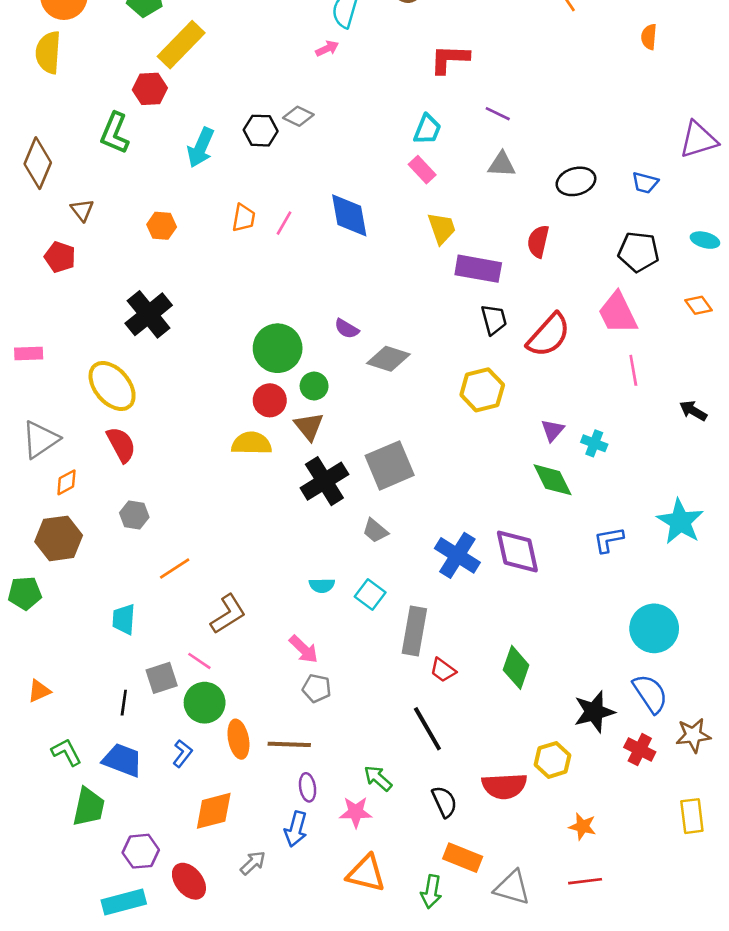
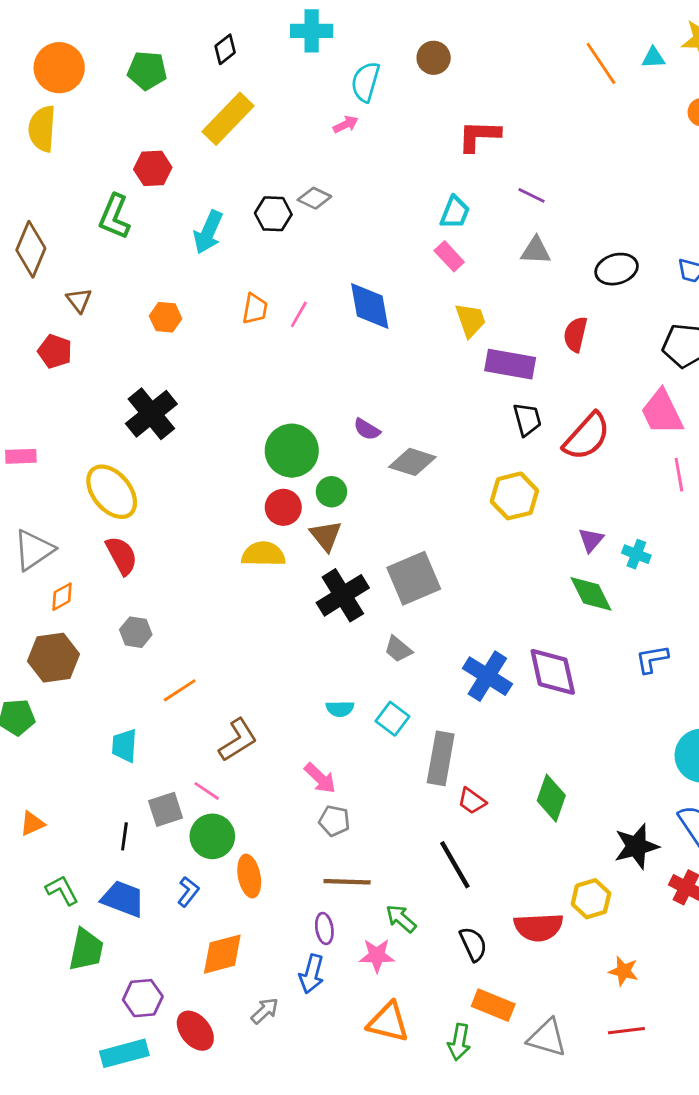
yellow rectangle: (181, 45) -> (228, 119), moved
brown line: (289, 744) -> (347, 882), moved

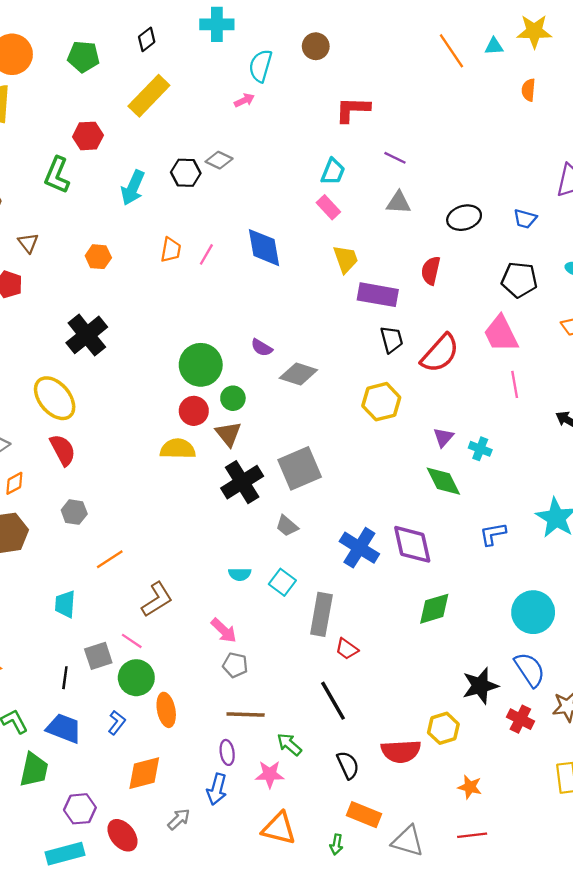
green diamond: (551, 798) -> (434, 609), moved, turned 54
green arrow: (459, 1042) -> (336, 844), size x0.7

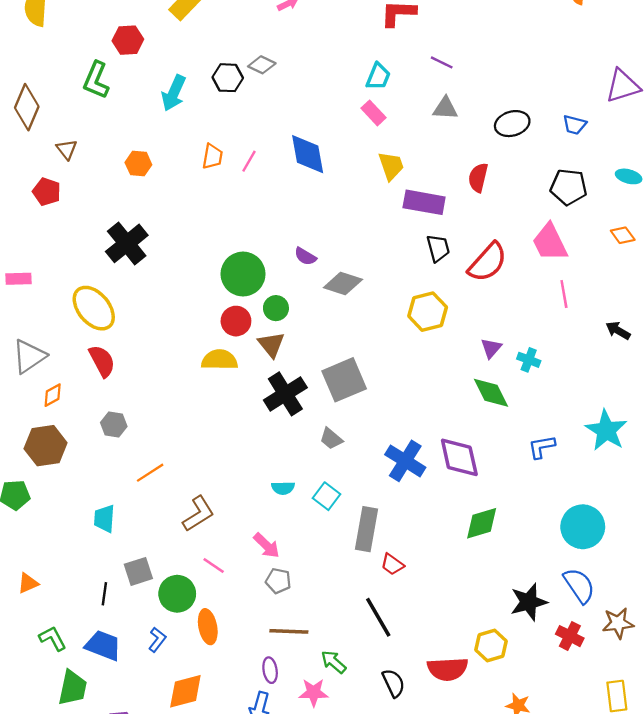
pink line: (132, 641) -> (214, 566), moved

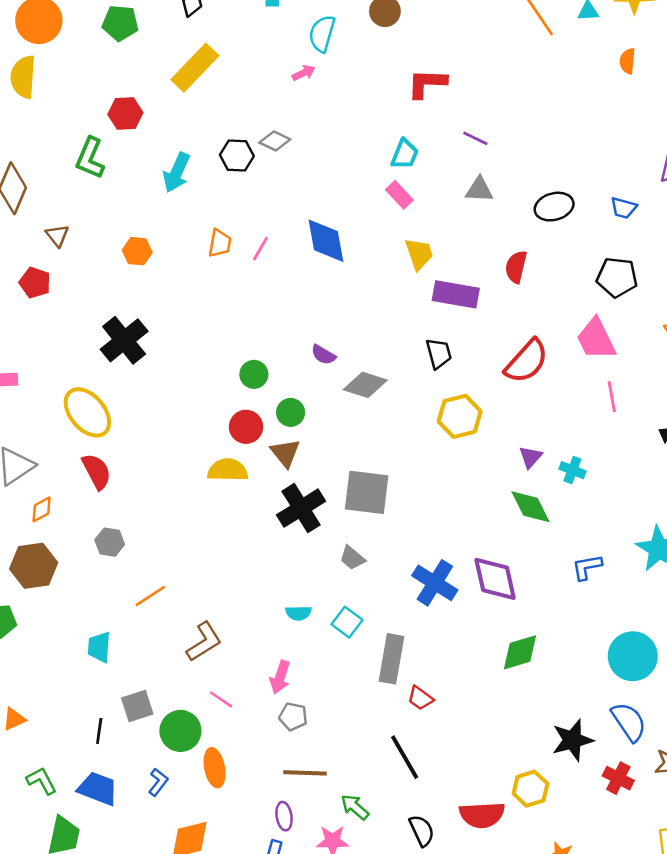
black trapezoid: (438, 248) -> (439, 353), moved
green circle: (243, 274) -> (254, 374), size x0.6
gray square: (344, 380) -> (367, 492), turned 30
pink arrow: (267, 546) -> (280, 677), turned 64

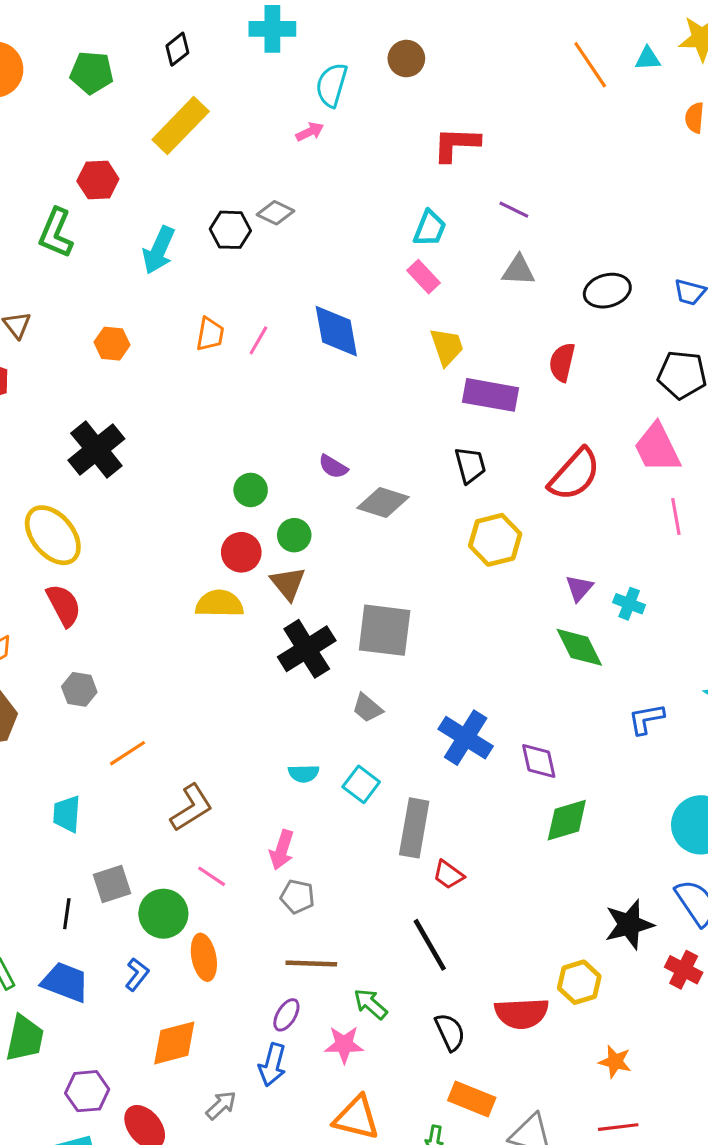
purple diamond: (495, 579) -> (539, 761), moved, size x0.7
purple ellipse: (284, 816) -> (286, 1015), turned 40

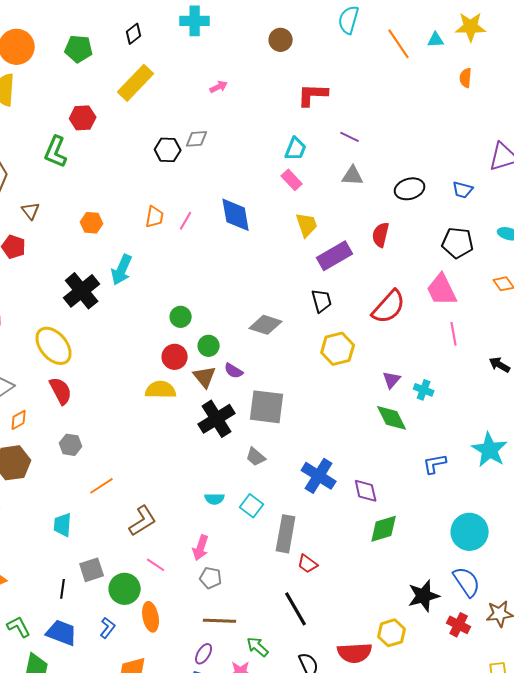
cyan semicircle: (332, 85) -> (349, 20), moved
gray diamond: (276, 213) -> (197, 139), turned -30
cyan arrow: (159, 250) -> (122, 270), moved
purple rectangle: (490, 395) -> (335, 256), turned -40
purple semicircle: (333, 467) -> (234, 371), moved

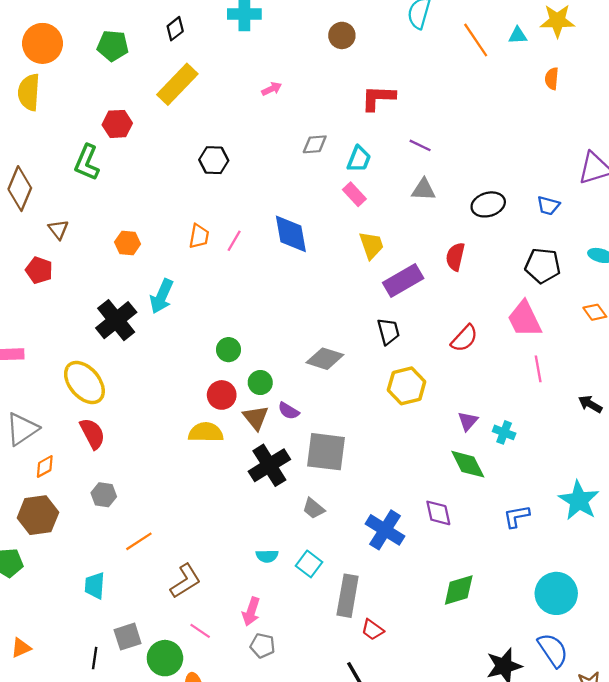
gray diamond: (197, 139) -> (315, 144), moved
red semicircle: (389, 307) -> (464, 338), size x0.7
purple diamond: (366, 491) -> (438, 513), moved

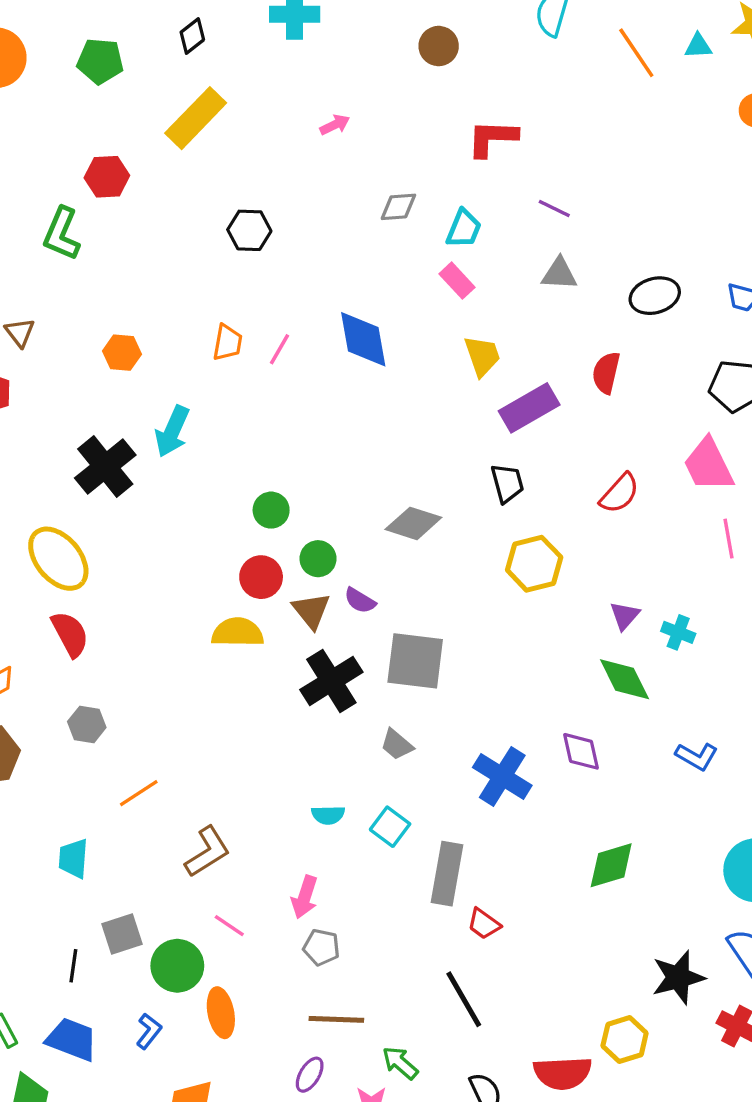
blue L-shape: (517, 516) -> (697, 756), turned -140

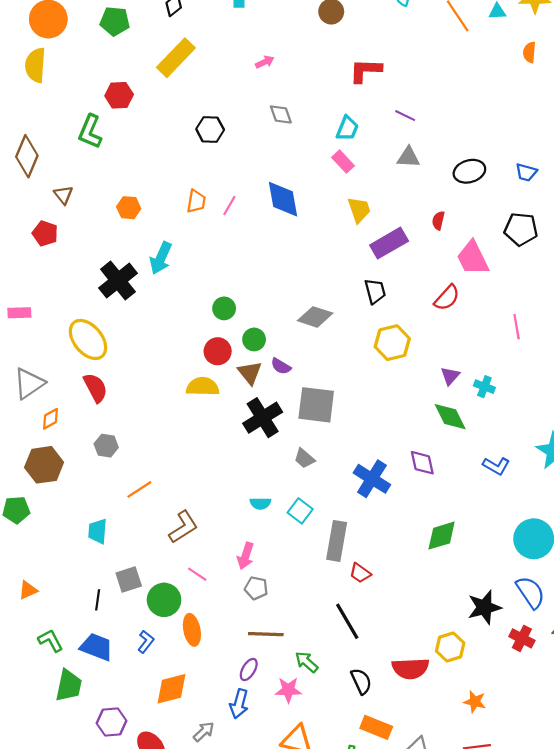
gray diamond: (398, 207) -> (281, 114), moved, turned 75
red semicircle: (606, 373) -> (438, 221), size x0.7
pink trapezoid: (708, 465) -> (473, 258), moved

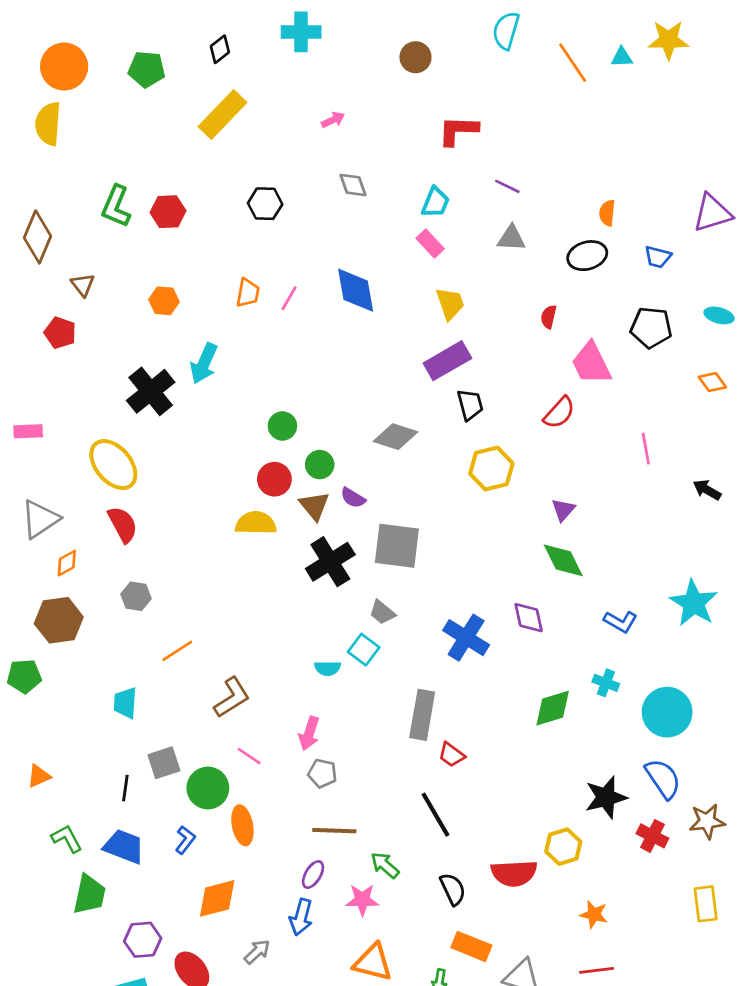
orange semicircle: (529, 52) -> (607, 213), moved
red hexagon: (119, 95) -> (168, 212), moved
purple rectangle: (389, 243) -> (447, 361), moved
cyan cross: (484, 387) -> (606, 683), moved
cyan square: (300, 511) -> (364, 650), moved

